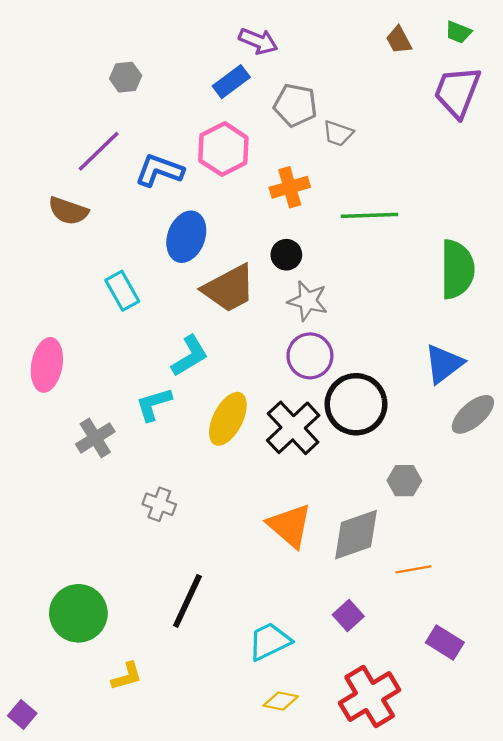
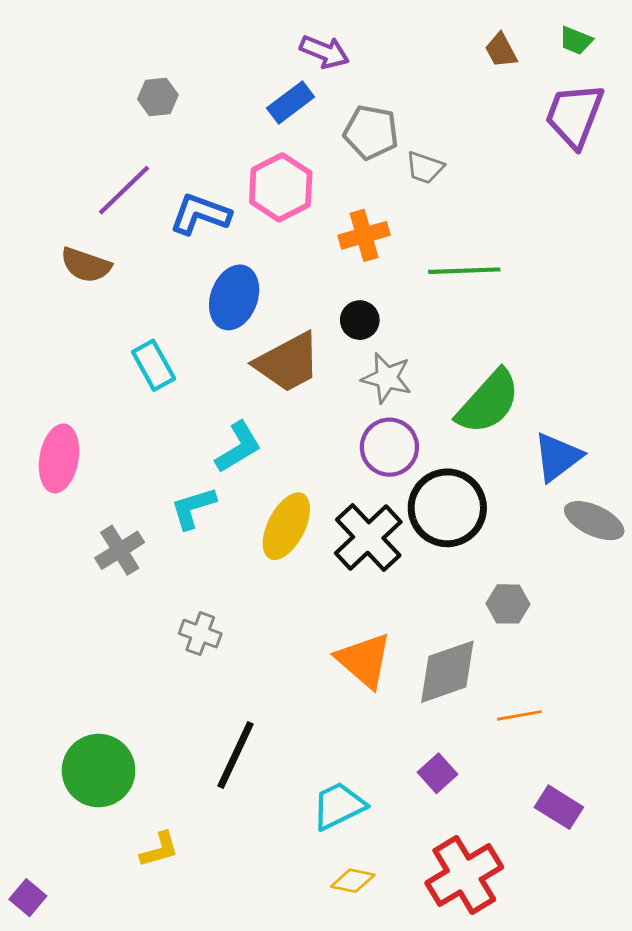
green semicircle: (457, 269) -> (488, 402), moved, turned 42
gray ellipse: (473, 414) -> (594, 521), turned 66

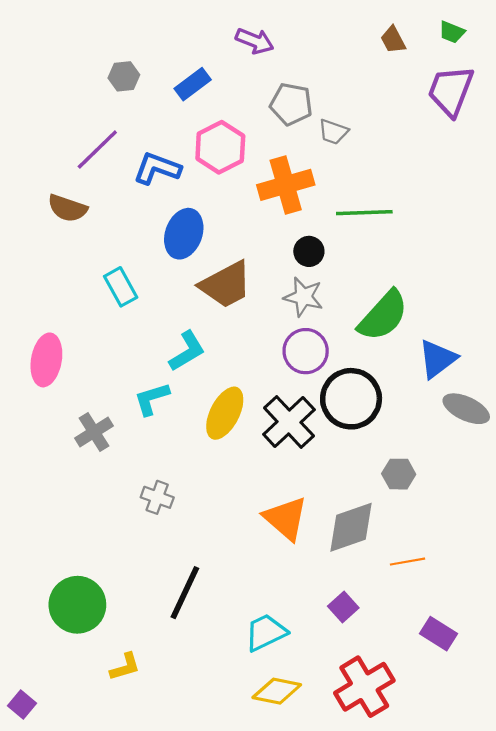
blue rectangle: (291, 103) -> (193, 84), moved
orange cross: (364, 235) -> (286, 185), size x1.4
black circle: (360, 320) -> (309, 251), moved
yellow diamond: (353, 881) -> (277, 691), size x1.4

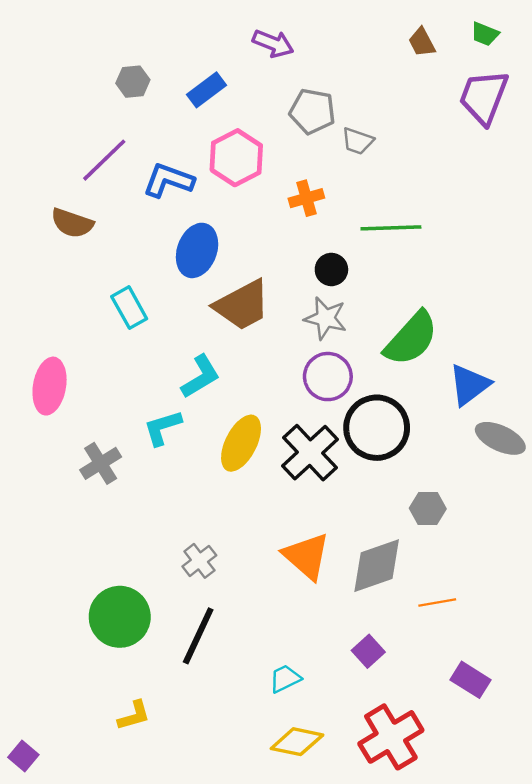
orange cross: (286, 185) -> (306, 198), size x0.6
gray cross: (157, 497) -> (199, 561), moved, turned 32
green circle: (77, 605) -> (120, 617), moved
cyan trapezoid: (266, 632) -> (285, 679), size x0.7

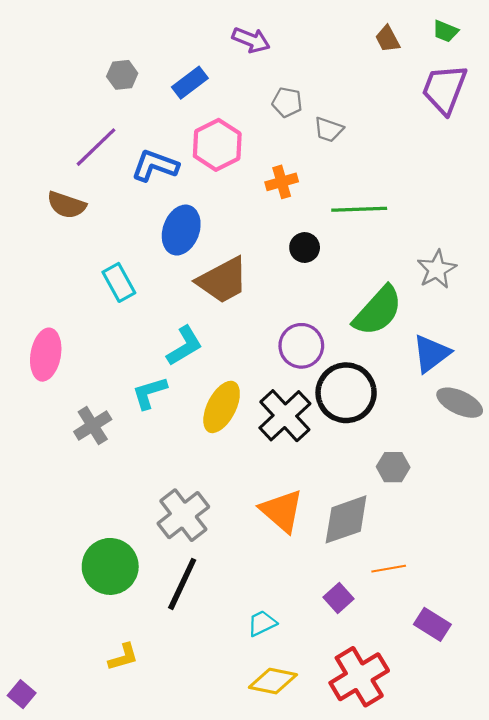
gray pentagon: (312, 111) -> (287, 102), size x0.7
gray star: (325, 318) -> (437, 269), moved, turned 30
gray cross: (199, 561) -> (183, 515), size x1.6
orange line: (437, 603) -> (389, 569), moved

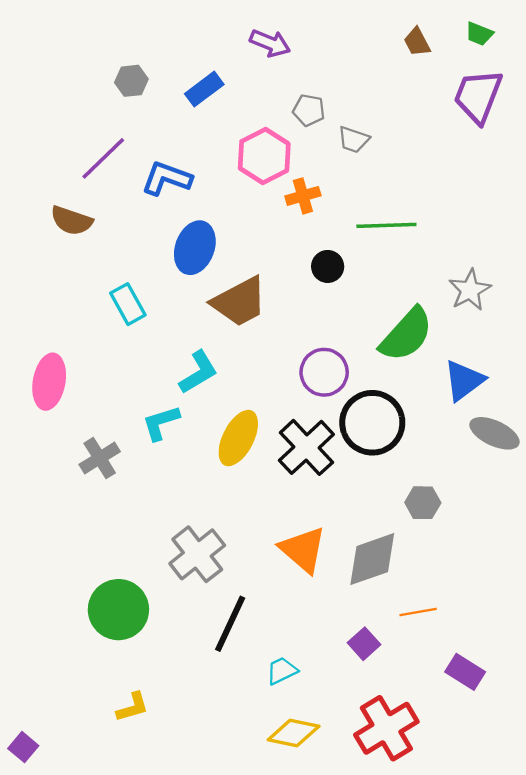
pink hexagon: (217, 145) -> (264, 156), moved
black line: (182, 584) -> (230, 624), moved

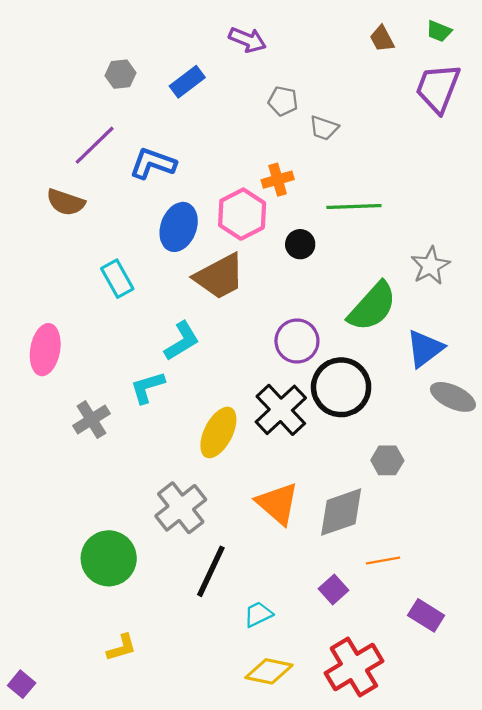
pink hexagon: (264, 156) -> (242, 214), moved
yellow ellipse: (238, 438) -> (218, 432), moved

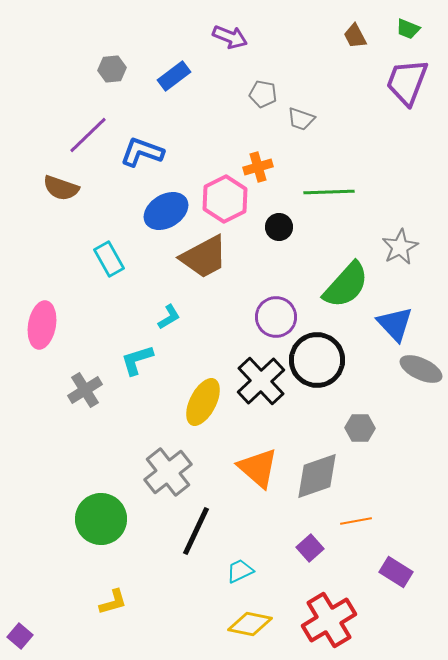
blue ellipse: (179, 227) -> (166, 211), turned 39
cyan L-shape: (182, 341) -> (169, 317), size x0.7
blue triangle: (425, 349) -> (395, 324), turned -36

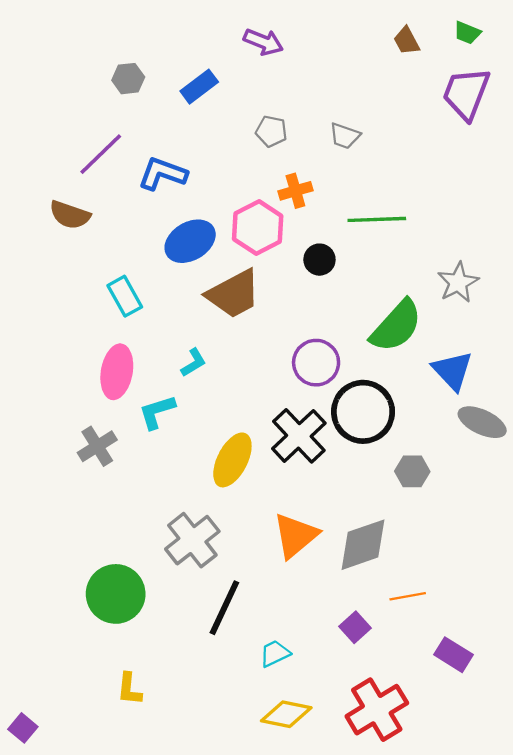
gray pentagon: (263, 94) -> (271, 131), moved
pink ellipse: (42, 325) -> (117, 372), moved
gray hexagon: (360, 428) -> (412, 471), moved
orange triangle: (258, 468) -> (295, 536), turned 39
yellow L-shape: (113, 602) -> (129, 689), turned 112

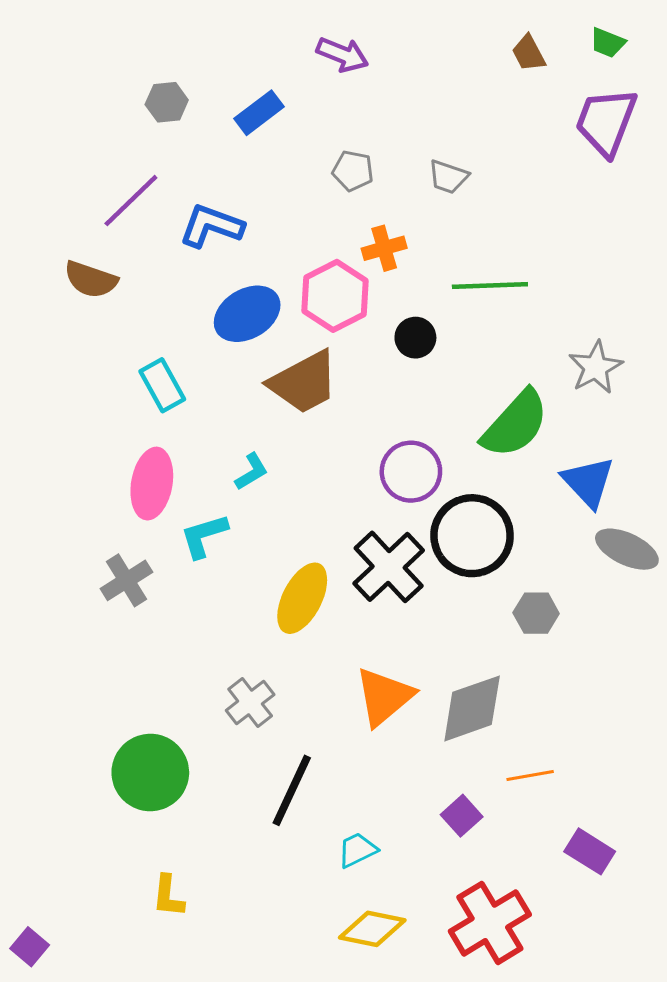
gray cross: (192, 540) -> (250, 702), size x0.7

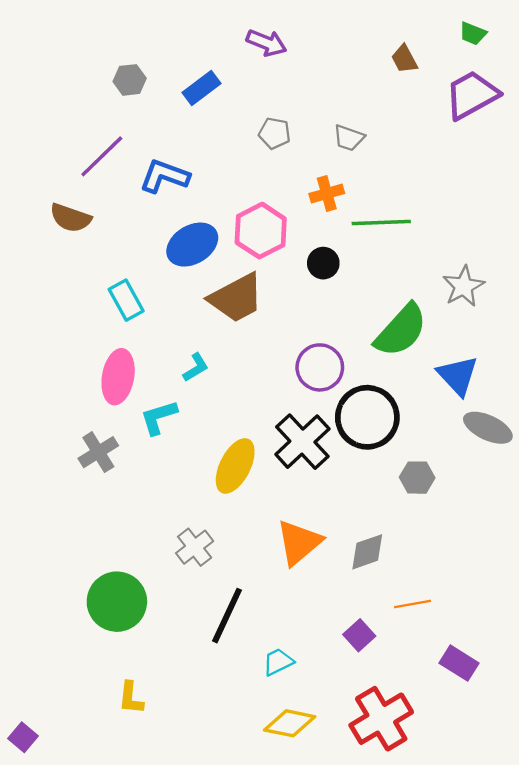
brown trapezoid: (529, 53) -> (404, 59), moved
purple trapezoid: (606, 122) -> (472, 95), turned 40
orange cross: (384, 248) -> (327, 194), moved
gray diamond: (472, 708) -> (367, 552), size x0.7

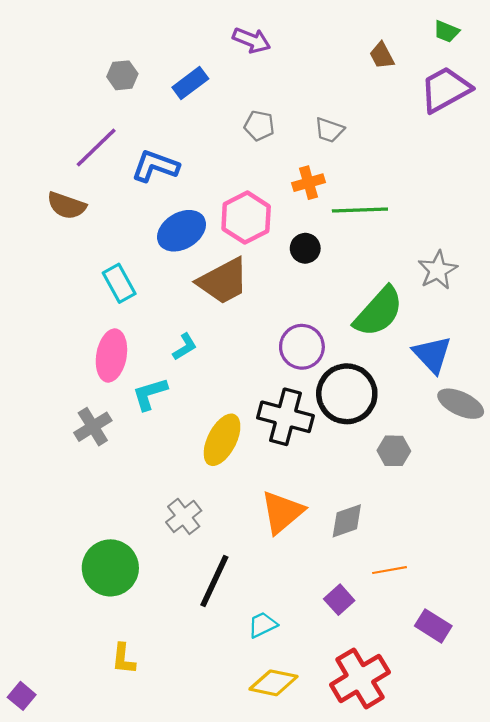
black cross: (302, 442) -> (286, 417), turned -32

